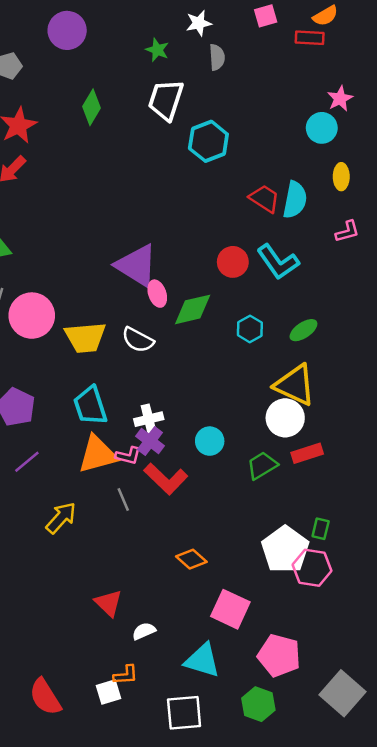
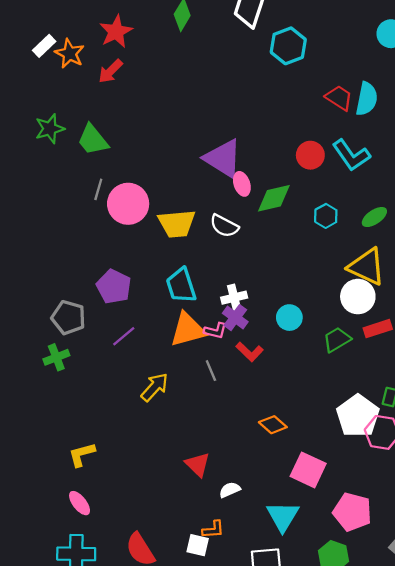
red L-shape: (166, 479) -> (250, 352), size x0.7
cyan triangle: (202, 660) -> (283, 516), turned 44
white square: (109, 692) -> (198, 545), turned 30

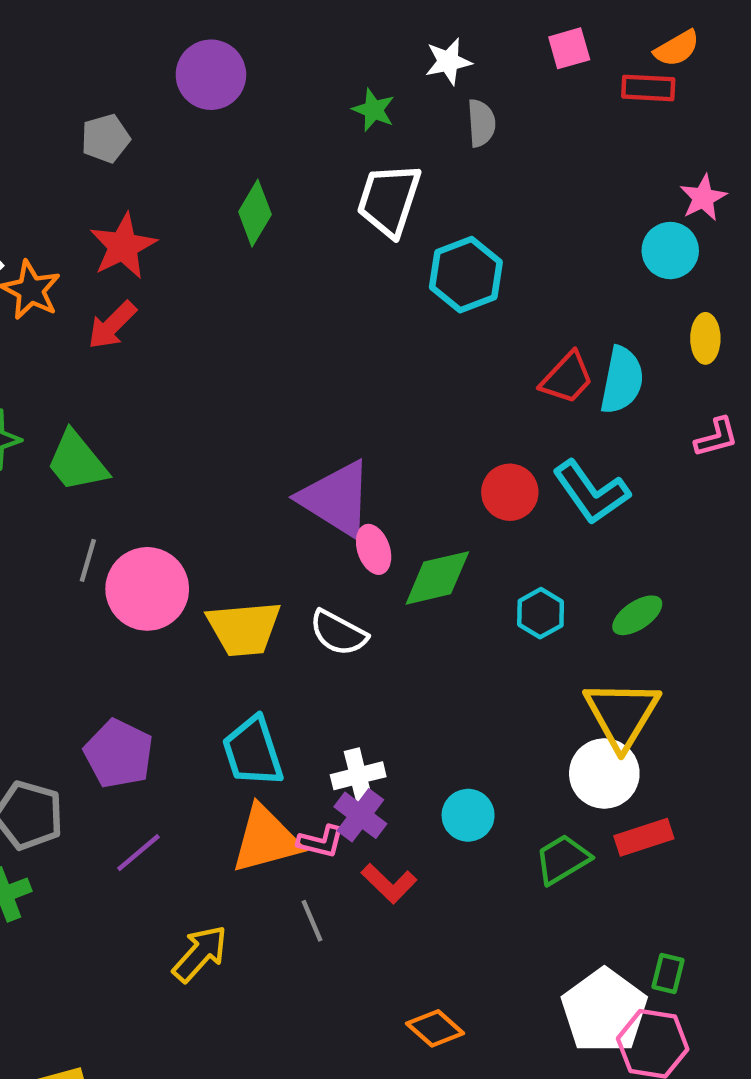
red trapezoid: (339, 98) -> (567, 378), turned 100
yellow triangle: (367, 267) -> (622, 714), turned 36

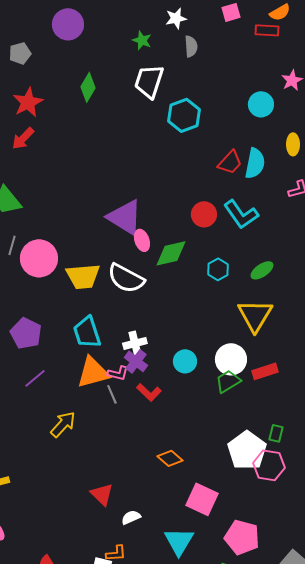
cyan circle: (670, 251) -> (261, 104), moved
white semicircle: (338, 633) -> (126, 278), size x1.4
white circle: (604, 774) -> (231, 359), moved
gray line: (312, 921) -> (112, 394), moved

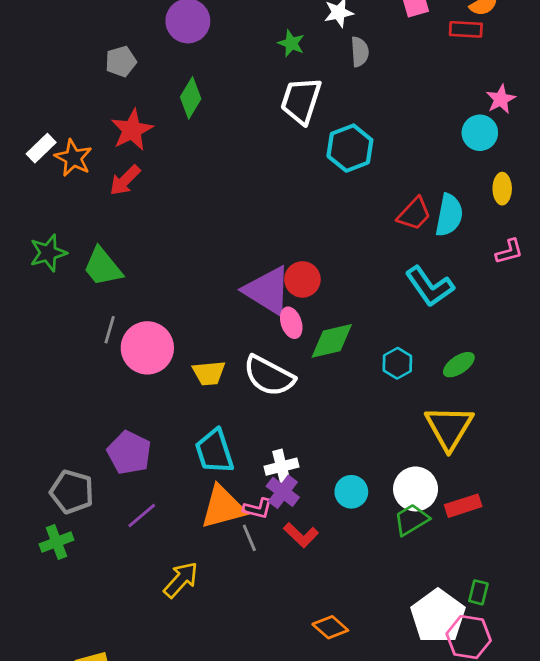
green diamond: (88, 87) -> (191, 98), moved
cyan circle: (261, 104) -> (480, 133), moved
red circle: (204, 214) -> (302, 279), moved
yellow trapezoid: (83, 276) -> (209, 373), size x0.7

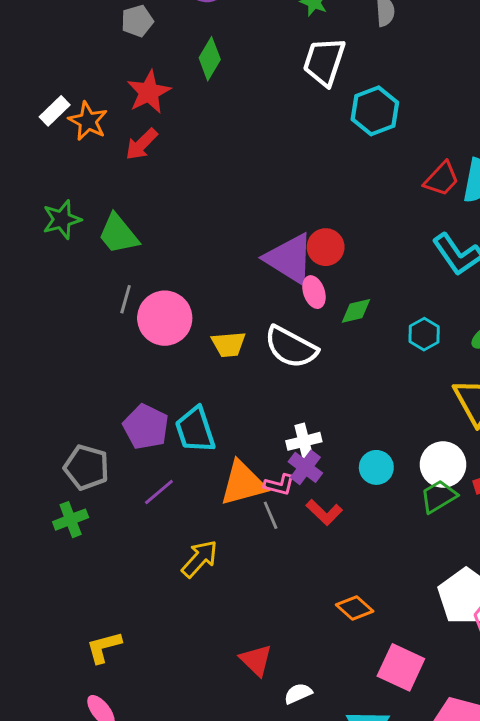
green diamond: (332, 341) -> (356, 311), size x0.7
cyan trapezoid: (214, 451) -> (195, 430), moved

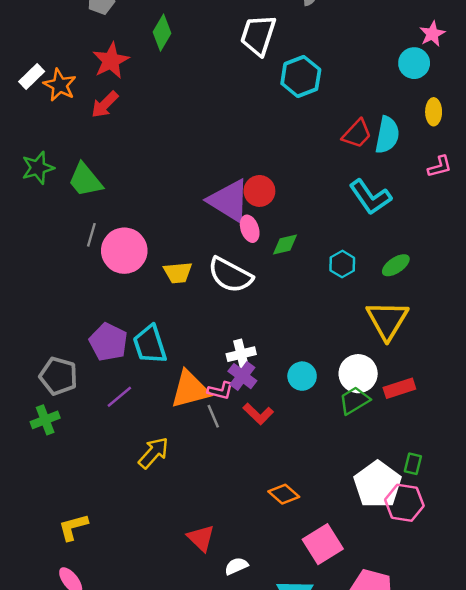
pink square: (401, 667) -> (323, 544), turned 33

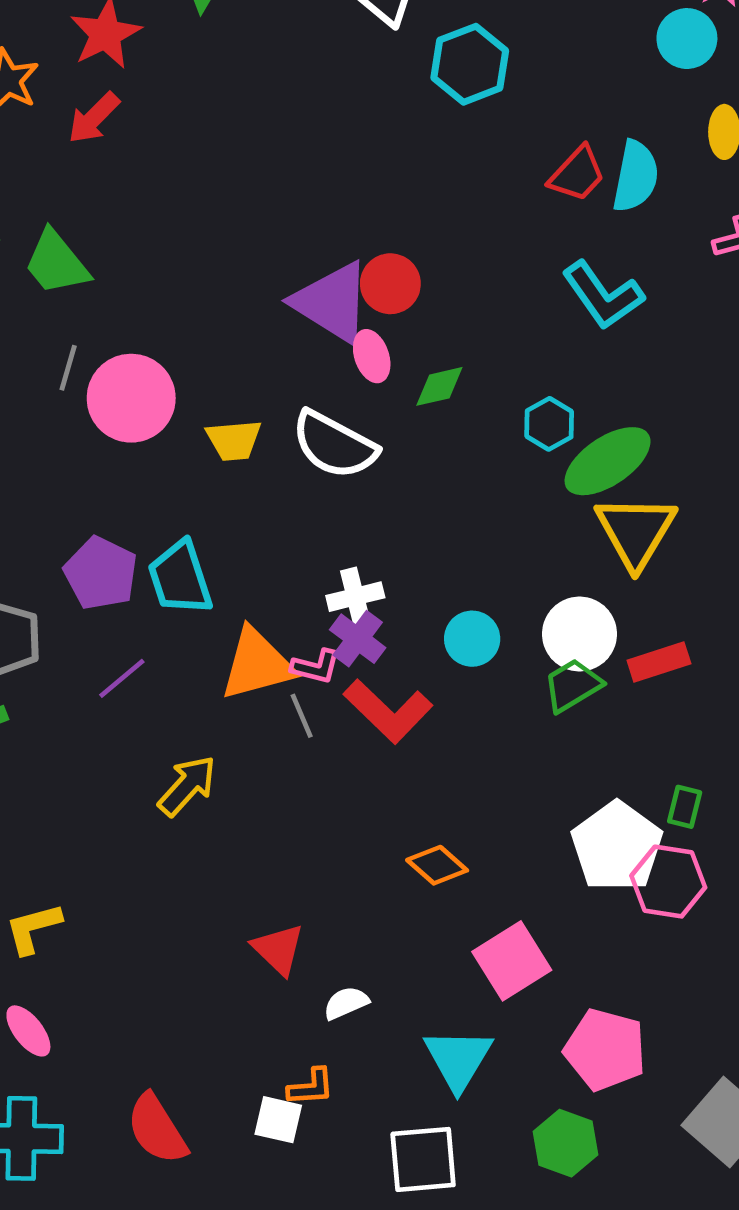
green ellipse: (396, 265) -> (608, 461), moved, size x1.6
red L-shape: (258, 414) -> (388, 711), size x1.5

